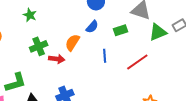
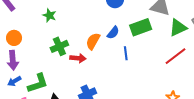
blue semicircle: (92, 27) -> (113, 33), moved
green rectangle: (121, 30) -> (141, 27), size x1.5
red line: (137, 62) -> (175, 56), moved

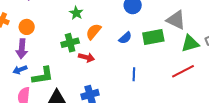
green star: (49, 15) -> (76, 13), moved
orange semicircle: (93, 41) -> (94, 32), moved
blue line: (126, 53) -> (134, 74), moved

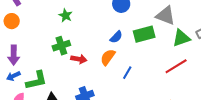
orange circle: (27, 27) -> (12, 21), moved
orange semicircle: (94, 32) -> (108, 57), moved
blue line: (134, 74) -> (127, 73), turned 32

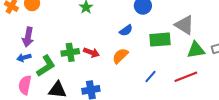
blue semicircle: (116, 37) -> (126, 30), moved
green cross: (61, 46) -> (70, 52), moved
blue line: (127, 73) -> (150, 77), moved
green L-shape: (36, 80) -> (46, 66), turned -30

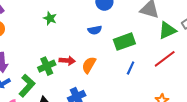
blue semicircle: (126, 30) -> (95, 30), turned 40
green rectangle: (160, 40) -> (124, 42), moved
orange semicircle: (120, 56) -> (89, 65), moved

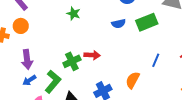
green rectangle: (124, 42) -> (147, 22), moved
orange semicircle: (89, 65) -> (133, 80), moved

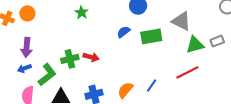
blue semicircle: (119, 24) -> (124, 32), turned 144
blue line: (156, 60) -> (152, 85), moved

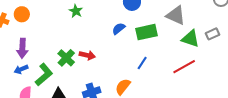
green triangle: (195, 45) -> (190, 39), turned 36
green cross: (70, 59) -> (66, 58), turned -30
blue line: (152, 85) -> (142, 63), moved

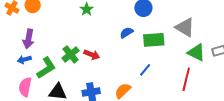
red line: (184, 67) -> (186, 79), turned -55

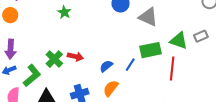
gray triangle: (185, 27) -> (148, 17), moved
blue semicircle: (127, 33) -> (106, 66), moved
green rectangle: (154, 40) -> (151, 50), moved

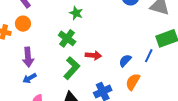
green cross: (54, 59) -> (67, 38), moved
green L-shape: (32, 76) -> (72, 68), moved

